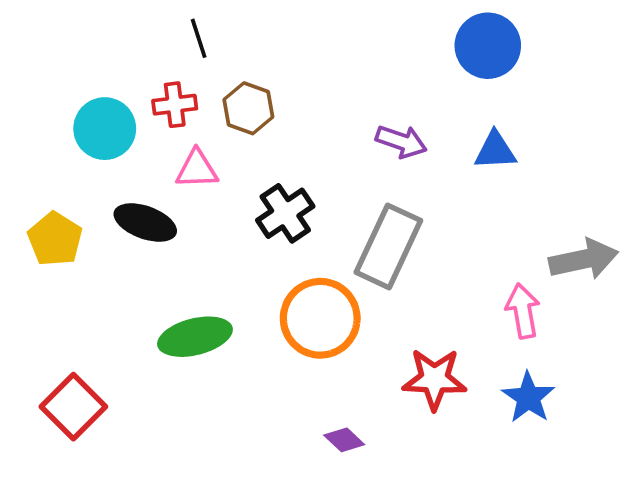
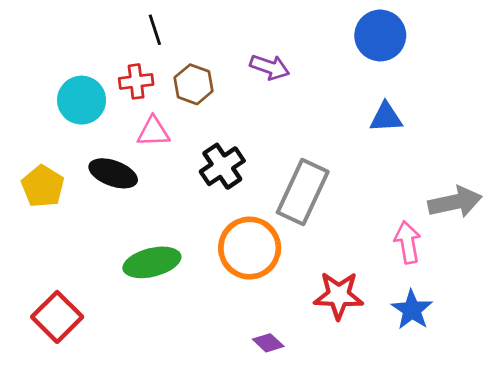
purple arrow: (401, 141) -> (270, 67), moved

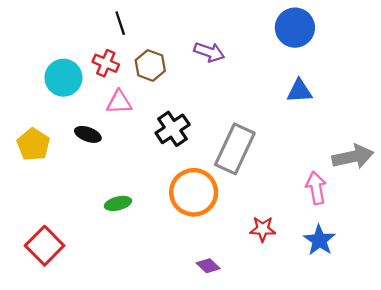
red cross: (136, 81) -> (106, 63), turned 30
black ellipse: (113, 173) -> (88, 134), size x0.7
green ellipse: (152, 262) -> (118, 203), size x0.6
red star: (339, 295) -> (263, 229), size x0.7

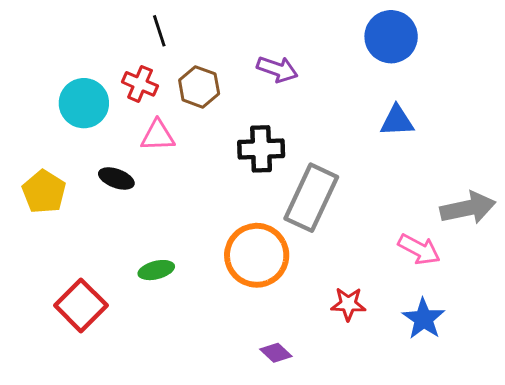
black cross: (173, 129) -> (261, 149), moved, turned 32
pink arrow: (316, 188) -> (419, 249), turned 128
red square: (45, 246) -> (81, 305), moved

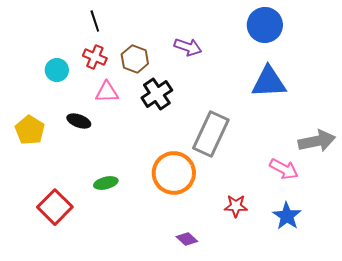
black line: (159, 31) -> (95, 21), moved
cyan circle: (84, 103) -> (57, 70), size x0.7
blue triangle: (397, 121) -> (269, 82), size x1.5
black cross: (261, 149) -> (157, 94), moved, turned -32

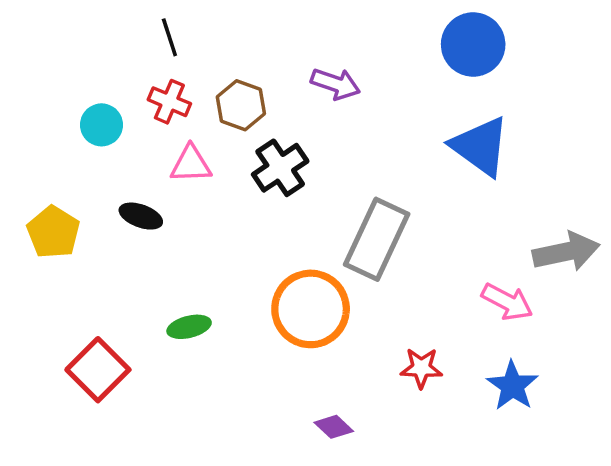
blue triangle: (269, 82) -> (480, 146), turned 39

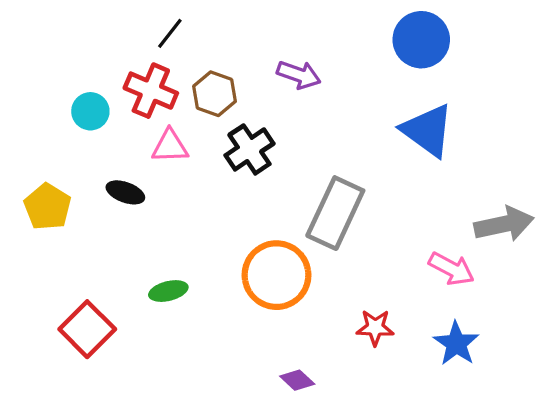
black line: (169, 37) -> (170, 33), moved, turned 56
red cross: (169, 102) -> (151, 91), size x1.4

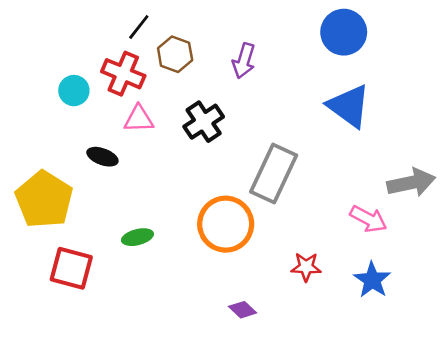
purple arrow: (299, 75) -> (244, 61), turned 88
brown hexagon: (214, 94) -> (175, 54), moved
yellow pentagon: (47, 207) -> (44, 199), moved, size x1.5
red square: (87, 329) -> (71, 268), turned -30

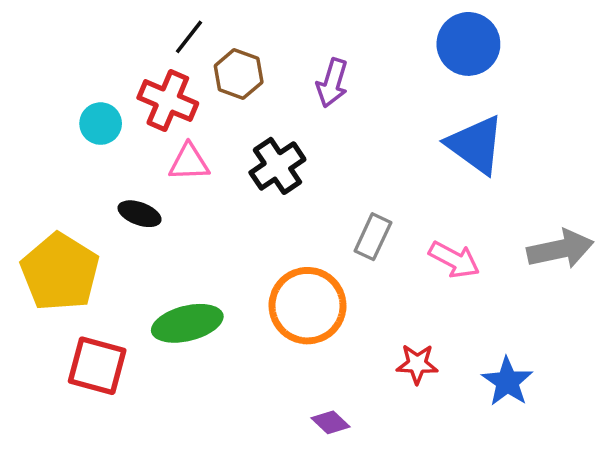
gray rectangle: (274, 174) -> (373, 237), size x0.6
pink arrow: (368, 219) -> (454, 260), moved
green ellipse: (137, 237) -> (187, 323), size x1.6

